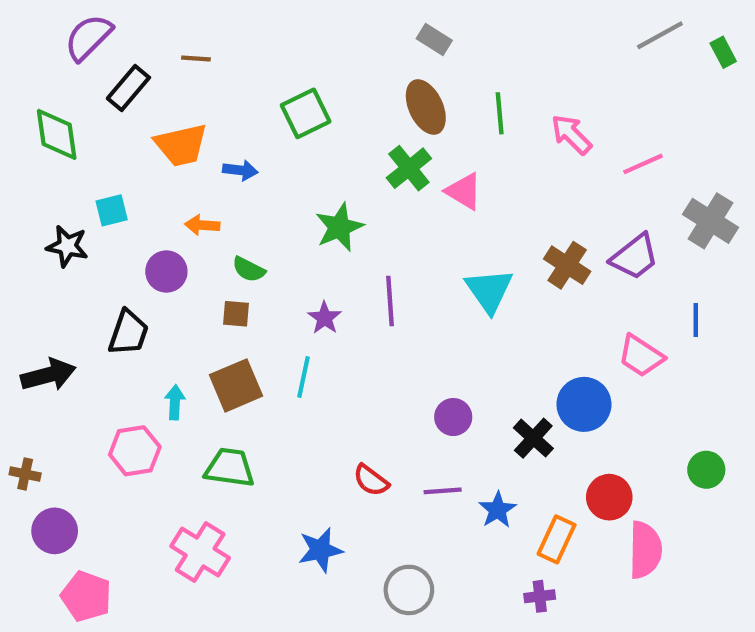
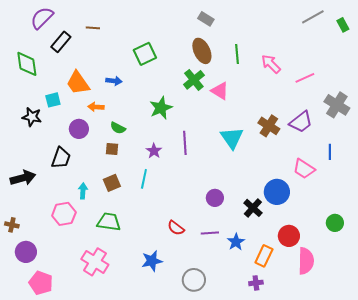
orange trapezoid: (181, 145) -> (78, 83), moved, turned 68
brown square: (236, 385) -> (112, 183), size x0.7

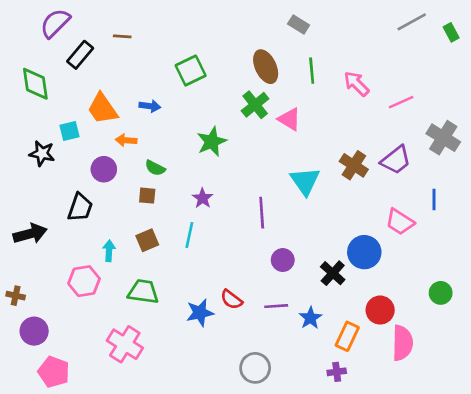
gray rectangle: (206, 19) -> (299, 25), moved
purple line: (185, 143) -> (262, 213), moved
blue star: (152, 261) -> (200, 313), moved

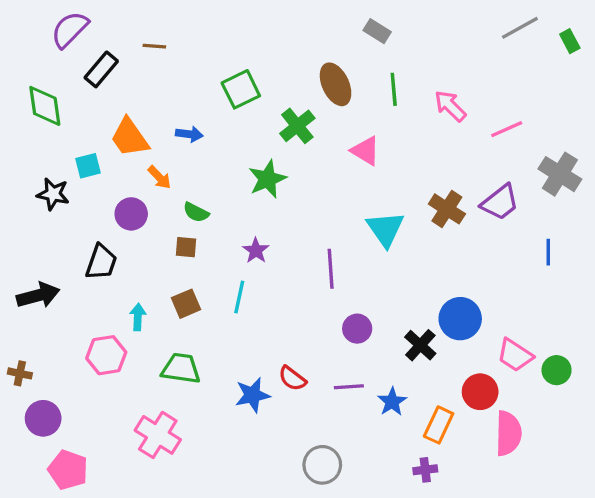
green cross: (255, 105) -> (297, 126), moved
orange arrow: (126, 140) -> (159, 177), turned -138
pink trapezoid: (400, 222) -> (515, 355), moved

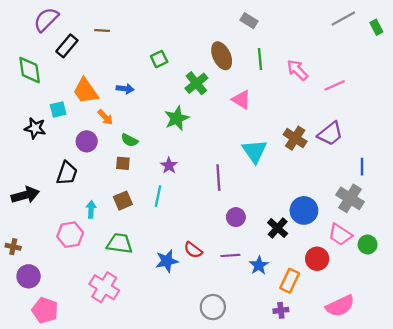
green square: (241, 89) -> (159, 59), size x0.7
gray cross: (560, 174) -> (350, 198), moved
pink semicircle: (508, 433) -> (340, 306), moved, turned 64

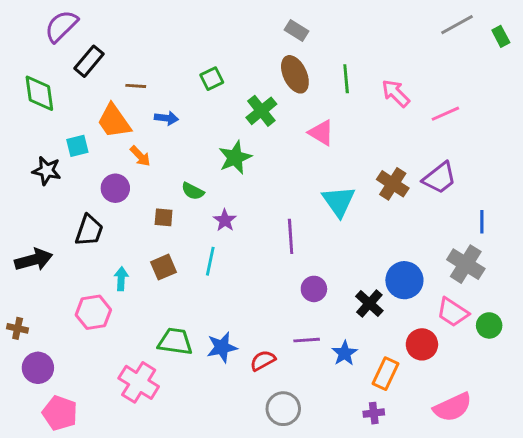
gray rectangle: (249, 21) -> (296, 31), moved
brown line: (102, 31) -> (136, 86), moved
green semicircle: (129, 140) -> (193, 191), moved
green trapezoid: (120, 243) -> (175, 342), moved
red semicircle: (193, 250) -> (263, 360), moved, turned 114

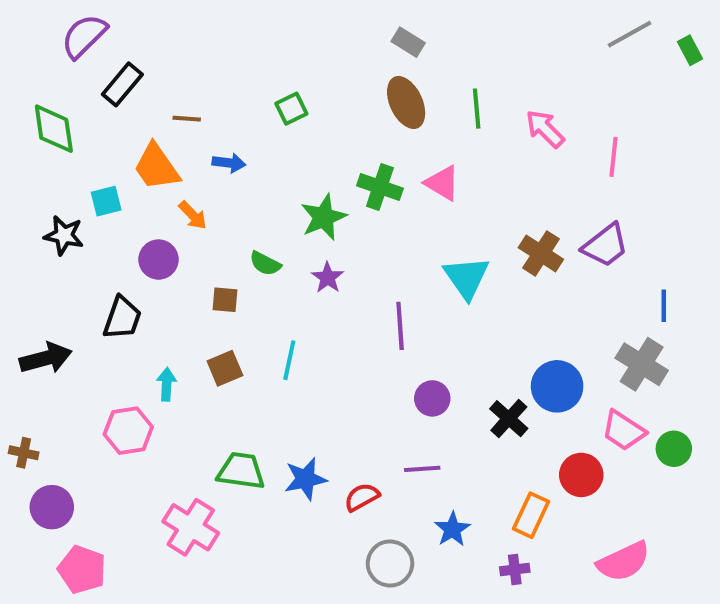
green cross: (261, 111) -> (380, 187), moved, turned -32
pink line: (445, 114) -> (613, 157), turned -60
purple star: (225, 220) -> (328, 278), moved
blue star: (345, 353) -> (452, 529), moved

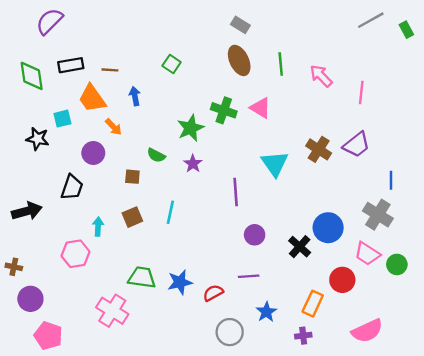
black rectangle: (122, 84) -> (71, 65), moved, turned 40
green square: (291, 109) -> (172, 64), turned -30
blue arrow: (229, 163) -> (135, 96), turned -108

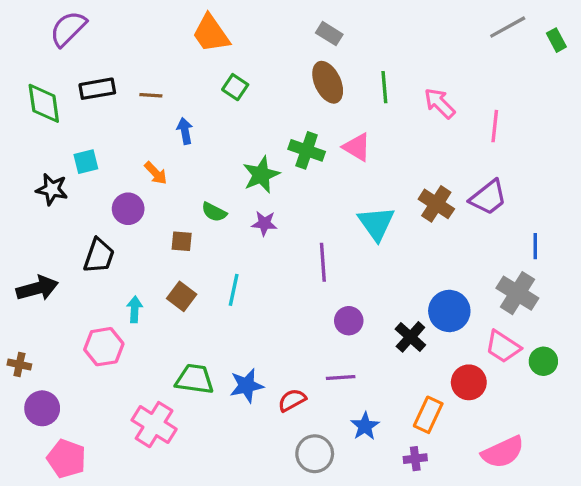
orange trapezoid: (92, 98) -> (211, 34), moved
purple star: (193, 164) -> (264, 223), turned -30
brown square: (132, 217) -> (182, 296), turned -30

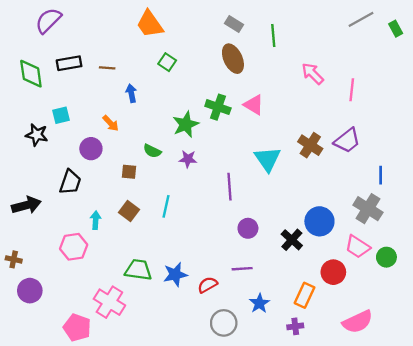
green line: (384, 87) -> (273, 36), moved
pink pentagon: (66, 459) -> (77, 328), moved

